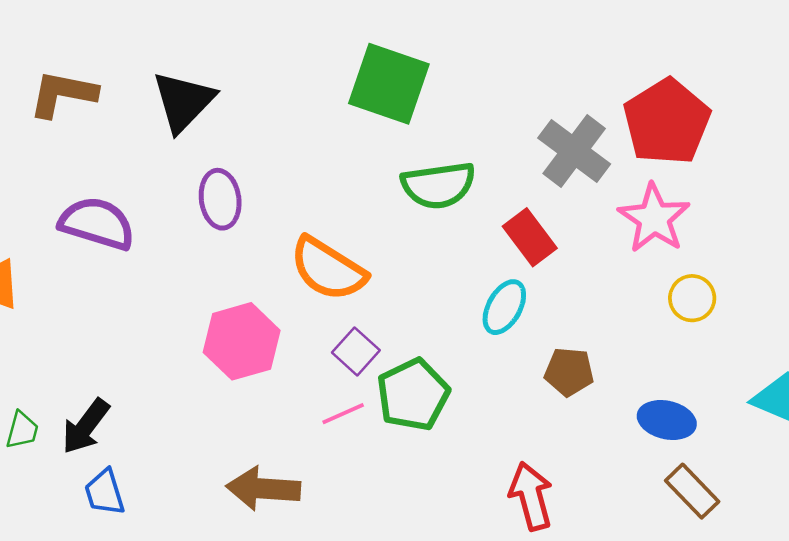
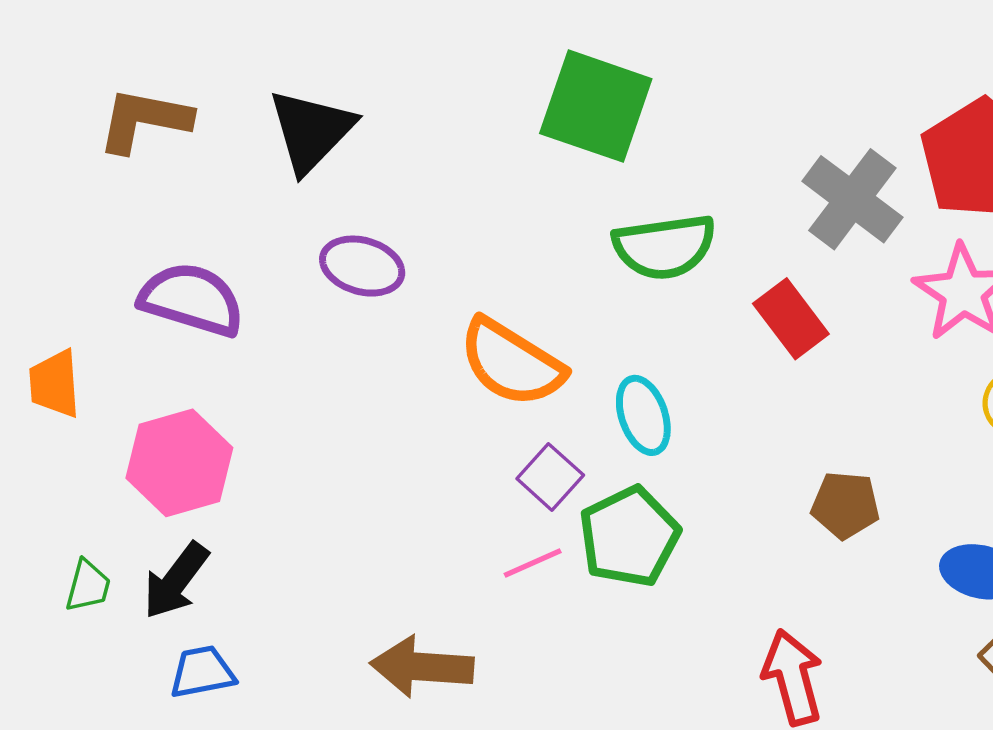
purple ellipse: (220, 199) -> (362, 266), turned -66
cyan ellipse: (504, 307) -> (643, 415), moved, turned -48
pink hexagon: (242, 341) -> (179, 463), moved
blue trapezoid: (105, 492) -> (202, 672), turned 96

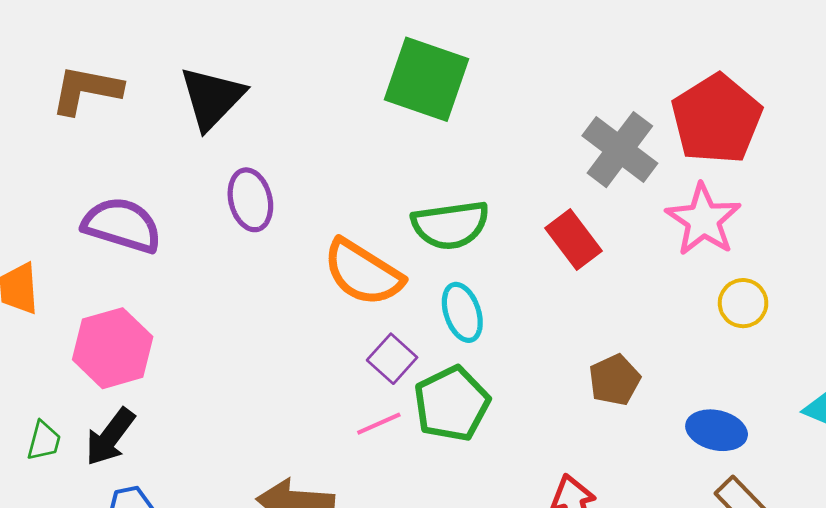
green semicircle: (664, 247) -> (450, 225), moved
purple ellipse: (362, 266) -> (250, 200), turned 60
brown pentagon: (845, 505) -> (615, 380), turned -30

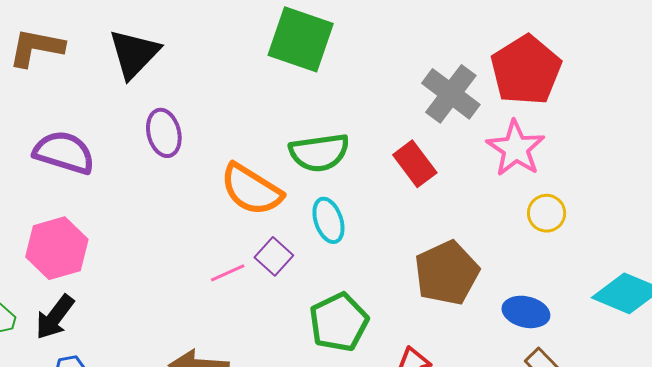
brown pentagon: (615, 380) -> (447, 273), size x1.6
green pentagon: (452, 404) -> (339, 322), moved
pink line: (379, 424) -> (228, 273), moved

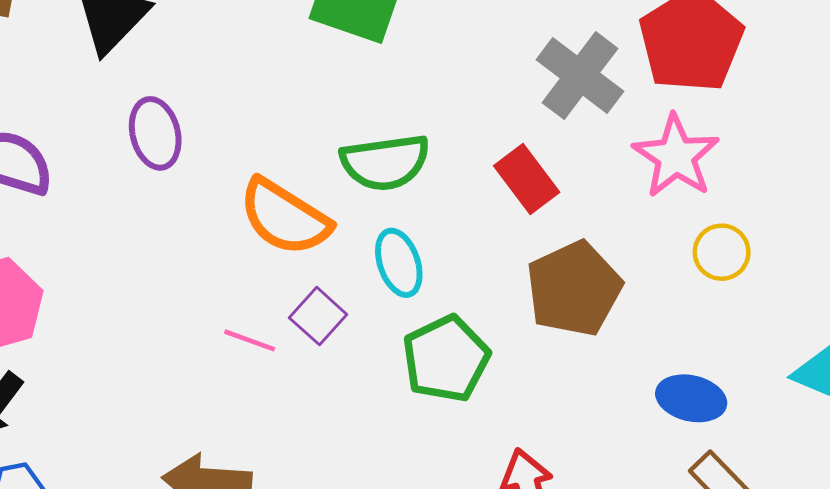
pink line: (228, 273) -> (250, 340), turned 44
brown pentagon: (447, 273) -> (574, 289), moved
green pentagon: (339, 322) -> (446, 359), moved

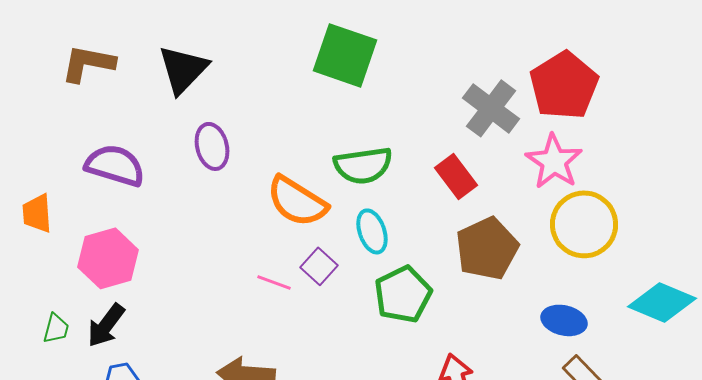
yellow circle: (722, 252) -> (584, 224), size x1.8

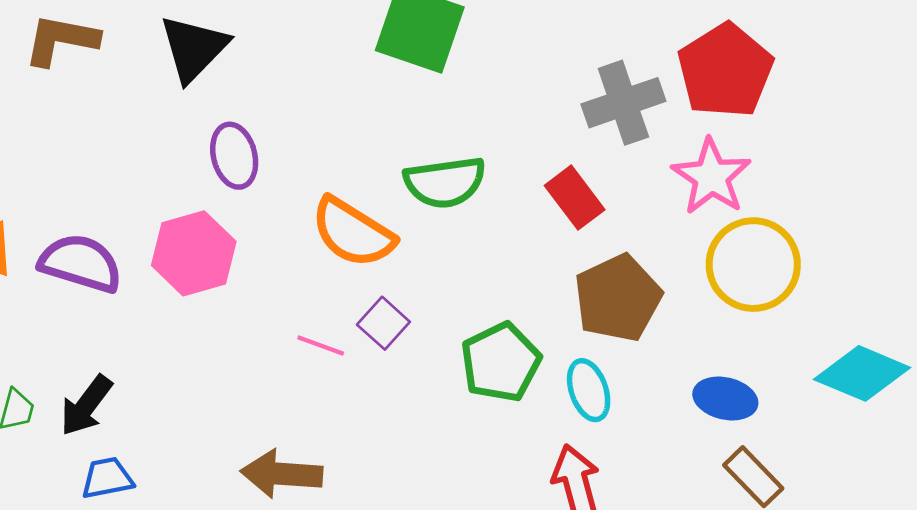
gray cross: (491, 108) -> (623, 103), turned 34
purple semicircle: (115, 165) -> (81, 263), moved
cyan ellipse: (372, 231) -> (589, 390), moved
pink hexagon: (108, 258) -> (194, 253), moved

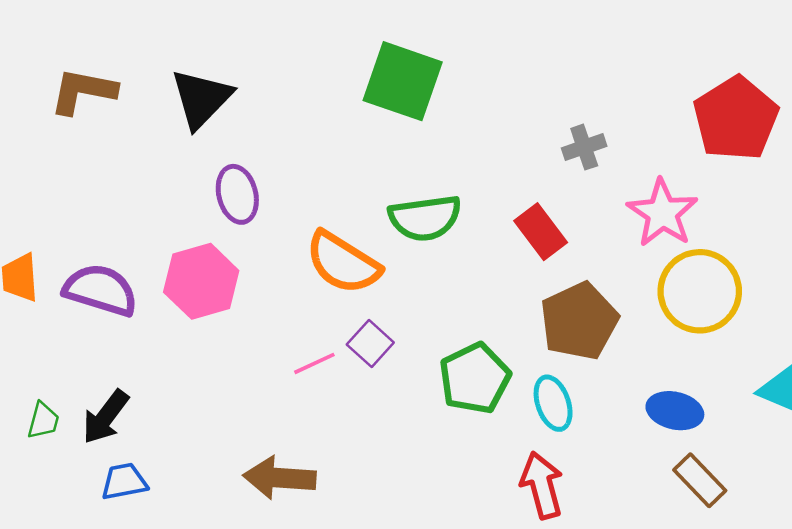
red pentagon: (725, 71) -> (736, 118), moved
gray cross: (623, 103) -> (584, 147), size x0.6
pink line: (321, 345) -> (314, 363), turned -45

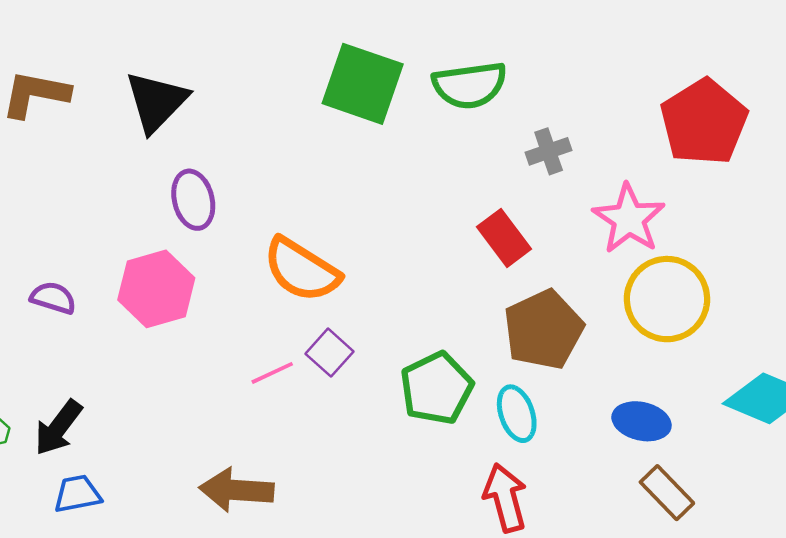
green semicircle: (425, 218) -> (470, 85), moved
purple semicircle: (101, 290) -> (53, 298), size x0.6

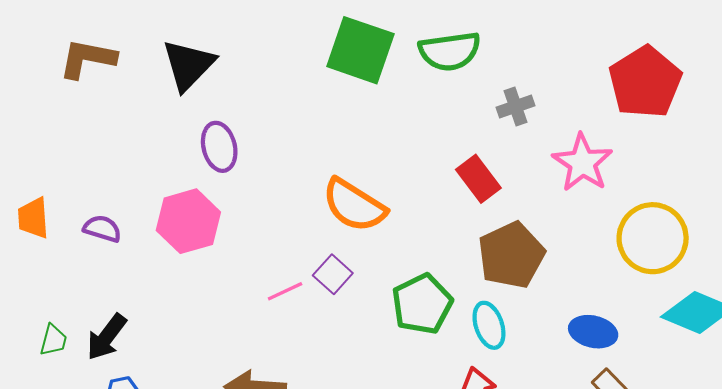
orange semicircle: (301, 270) -> (354, 205), moved
yellow circle: (667, 299) -> (653, 238), moved

